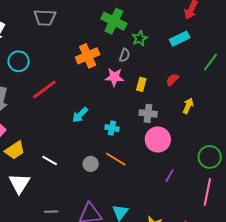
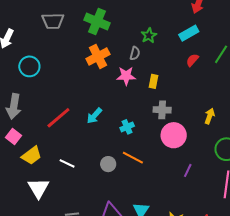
green cross: (114, 21) -> (97, 21), moved
red semicircle: (172, 80) -> (192, 60), moved
red line: (44, 89) -> (58, 118), moved
yellow arrow: (188, 106) -> (210, 116), moved
cyan cross: (112, 128) -> (127, 127), turned -32

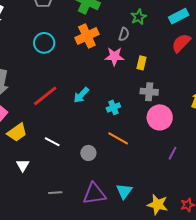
red semicircle: (192, 60) -> (181, 43), size x1.5
cyan circle: (29, 66) -> (44, 43), moved
gray circle: (108, 164) -> (88, 153), moved
white triangle: (38, 188) -> (23, 165), size x0.6

